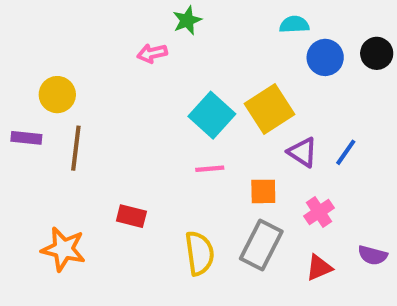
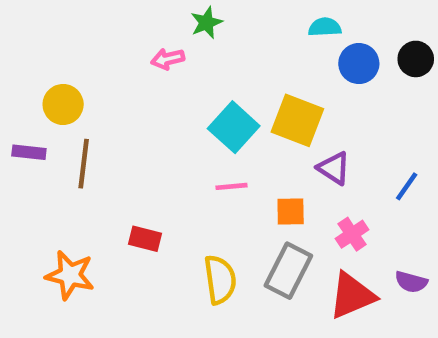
yellow square: (270, 109) -> (297, 120), turned -36
blue line: (346, 152) -> (407, 186), moved
red triangle: (319, 268) -> (352, 296), size x1.6

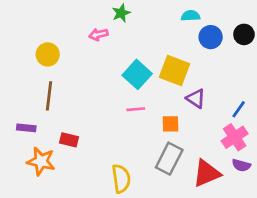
yellow circle: (63, 104) -> (48, 54), moved
purple rectangle: (29, 152) -> (26, 128), moved
pink cross: (352, 234) -> (235, 137), moved, size x1.4
red rectangle: (145, 239) -> (69, 140), moved
yellow semicircle: (220, 280) -> (121, 179), moved

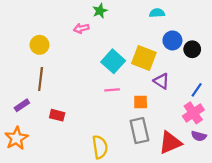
black circle: (244, 34) -> (192, 49), moved
blue circle: (211, 37) -> (172, 40), moved
purple rectangle: (26, 128) -> (22, 105), turned -40
gray rectangle: (169, 159) -> (139, 131), turned -40
orange star: (41, 161) -> (16, 138), moved, turned 30

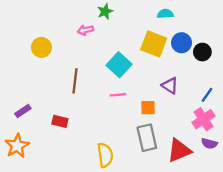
yellow square: (144, 58) -> (154, 44), moved
brown line: (41, 79) -> (75, 81), moved

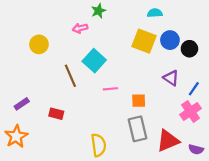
cyan square: (119, 65) -> (94, 61), moved
brown line: (75, 81) -> (70, 76), turned -30
purple triangle: (170, 86) -> (171, 78), moved
purple semicircle: (209, 143) -> (196, 149), moved

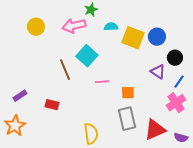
cyan semicircle: (155, 13) -> (111, 27), moved
pink arrow: (80, 28) -> (74, 26), size x1.6
yellow circle: (39, 44) -> (36, 27), moved
black circle: (189, 49) -> (175, 58), moved

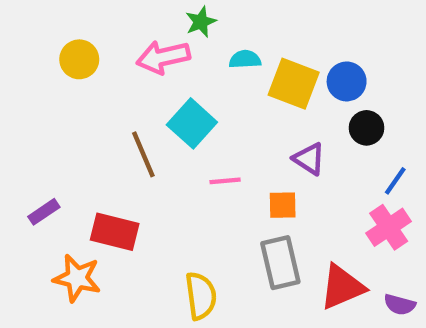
black circle: (175, 58) -> (367, 128), moved
purple triangle: (158, 72) -> (309, 159), moved
red rectangle: (52, 105) -> (115, 232), size x1.5
orange star: (15, 126) -> (77, 278), moved, turned -30

